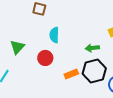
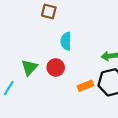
green triangle: (17, 47) -> (29, 67), moved

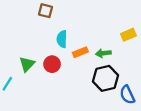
orange rectangle: (85, 86) -> (80, 52), moved

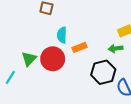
green arrow: (103, 53) -> (116, 48), moved
red circle: (52, 64) -> (53, 59), size x1.5

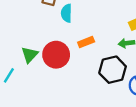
cyan semicircle: (62, 35) -> (66, 13), moved

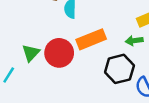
orange rectangle: (86, 42) -> (91, 39), size x1.6

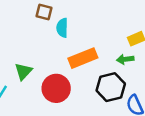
red circle: (59, 53) -> (56, 88), moved

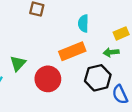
cyan semicircle: (62, 28) -> (83, 23), moved

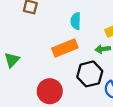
red circle: (48, 79) -> (50, 91), moved

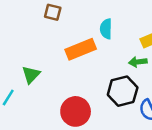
orange rectangle: (65, 48) -> (81, 49), moved

